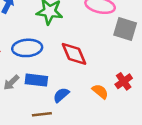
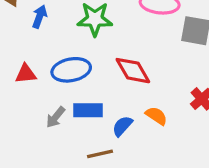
orange semicircle: (100, 91) -> (156, 116), moved

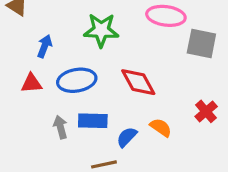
blue arrow: (40, 17) -> (45, 46), moved
gray arrow: (56, 117) -> (60, 127), turned 125

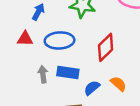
red diamond: (138, 82) -> (106, 47), turned 68

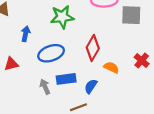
red triangle: (25, 39) -> (11, 64), moved
orange semicircle: (118, 84) -> (111, 67), moved

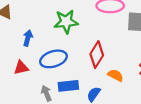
red triangle: (11, 64) -> (21, 68), moved

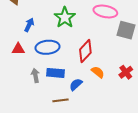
green star: (66, 22) -> (65, 17), turned 30

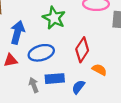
blue arrow: (29, 25) -> (17, 32), size x1.5

